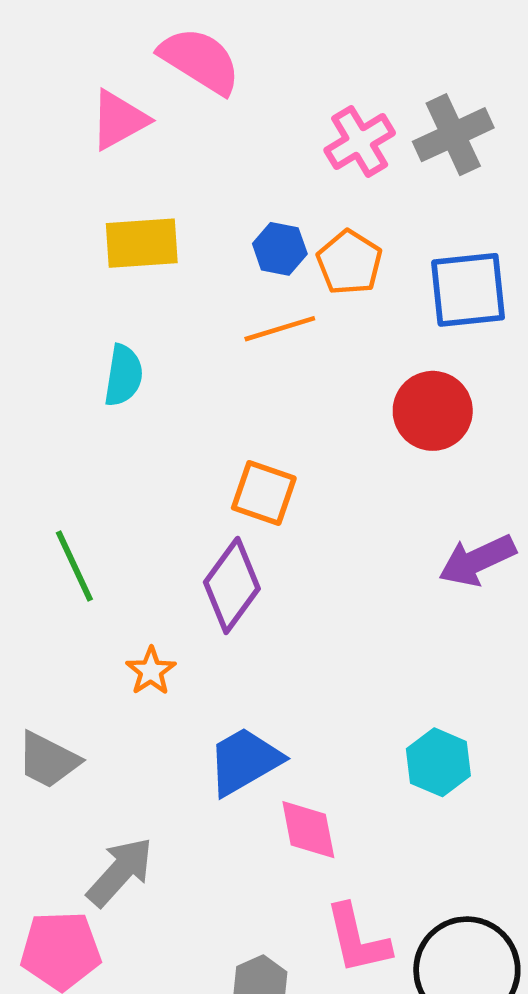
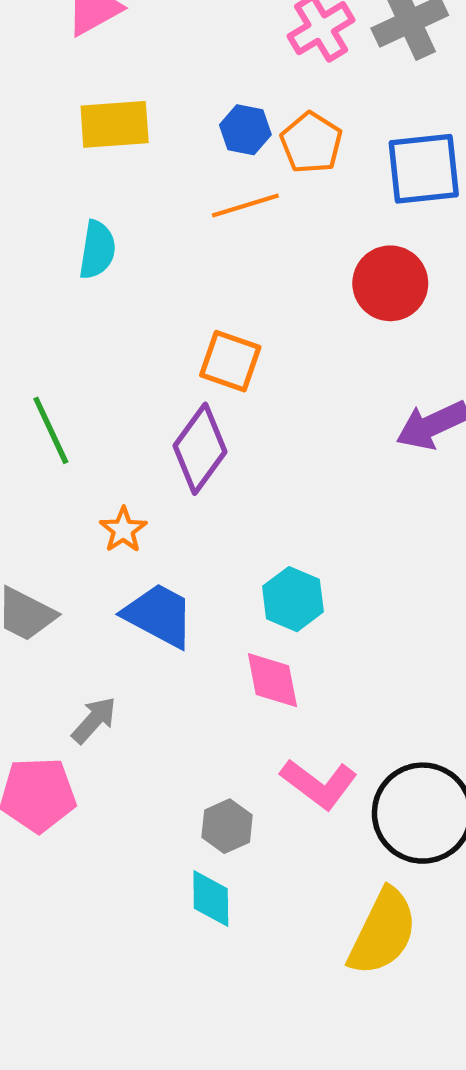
blue trapezoid: (244, 761) -> (159, 615), moved, turned 58
cyan hexagon: (438, 762) -> (293, 599), moved
gray arrow: (120, 872) -> (94, 720), size x0.7
pink L-shape: (357, 939) -> (319, 784), turned -40

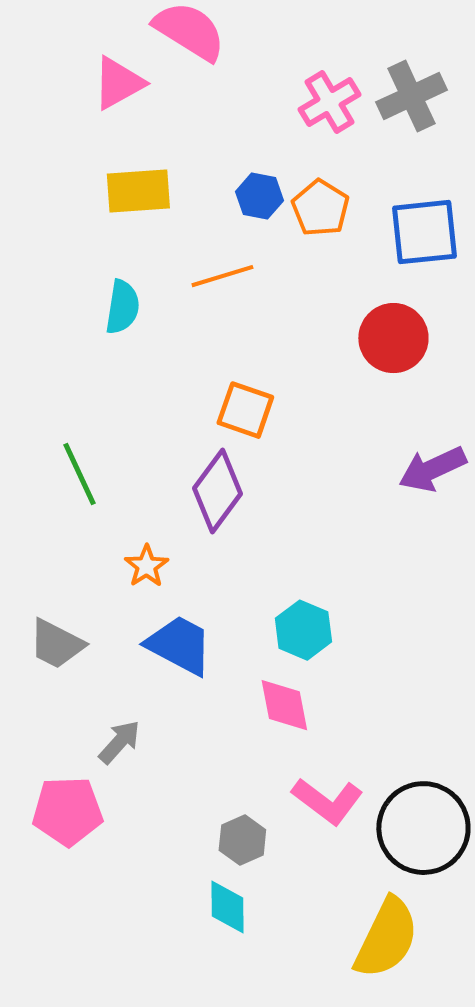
orange line: (245, 205) -> (222, 276), moved

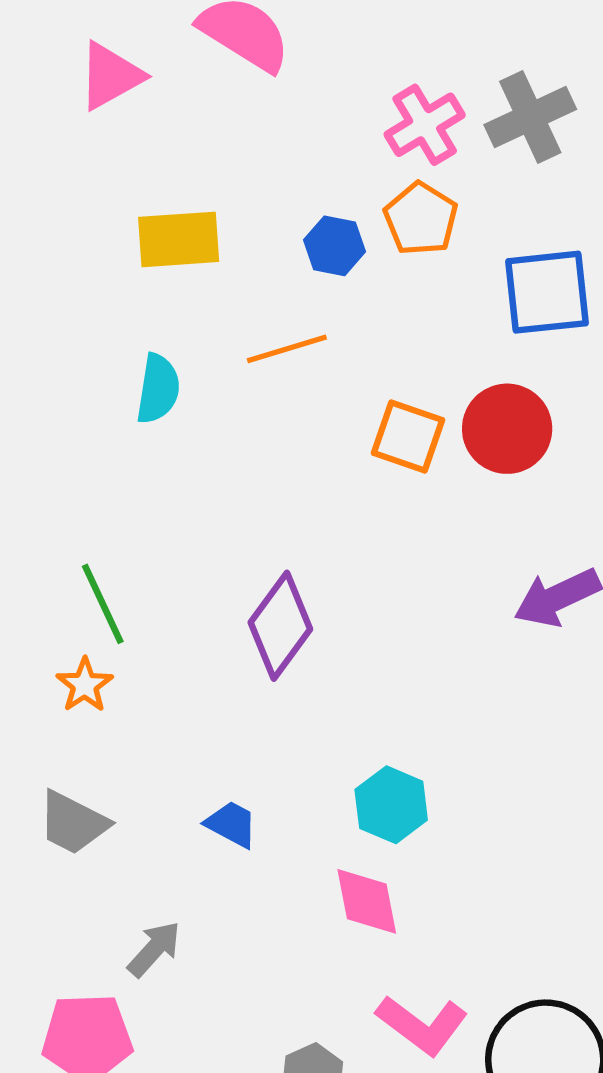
pink triangle: (118, 83) -> (110, 76), moved
orange pentagon: (320, 208) -> (421, 219), moved
orange square: (245, 410) -> (408, 436), moved
orange star: (146, 566) -> (85, 685), moved
blue trapezoid: (179, 645) -> (231, 824), size x0.6

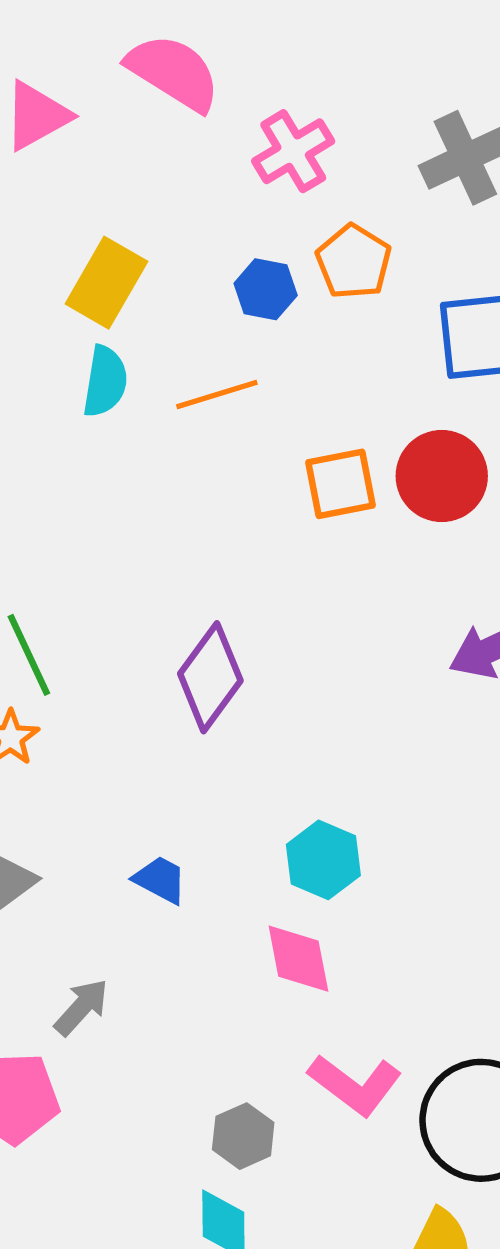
pink cross: (425, 125) -> (293, 151), moved
yellow rectangle: (179, 239) -> (106, 283), turned -56
cyan semicircle: (158, 389) -> (105, 381), moved
orange square: (408, 436) -> (341, 484), turned -30

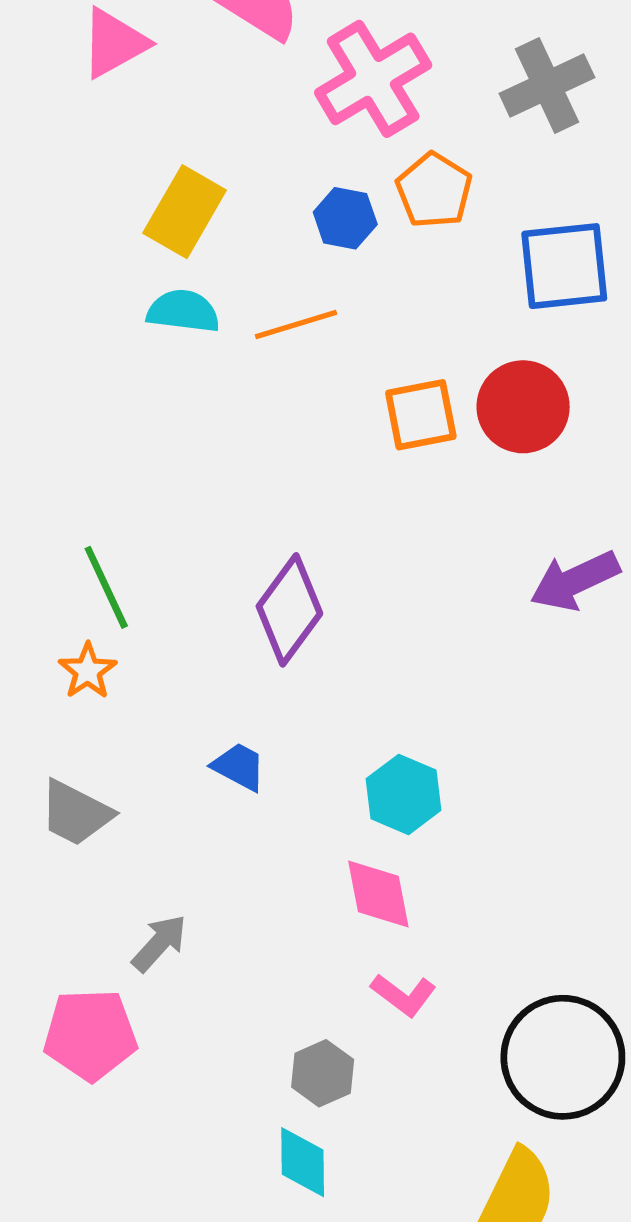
pink cross: (293, 151) -> (373, 79), size x1.4
cyan semicircle: (105, 381) -> (183, 311), turned -92
blue trapezoid: (160, 880) -> (239, 767), moved
pink L-shape: (355, 1085) -> (404, 995), moved, size x0.7

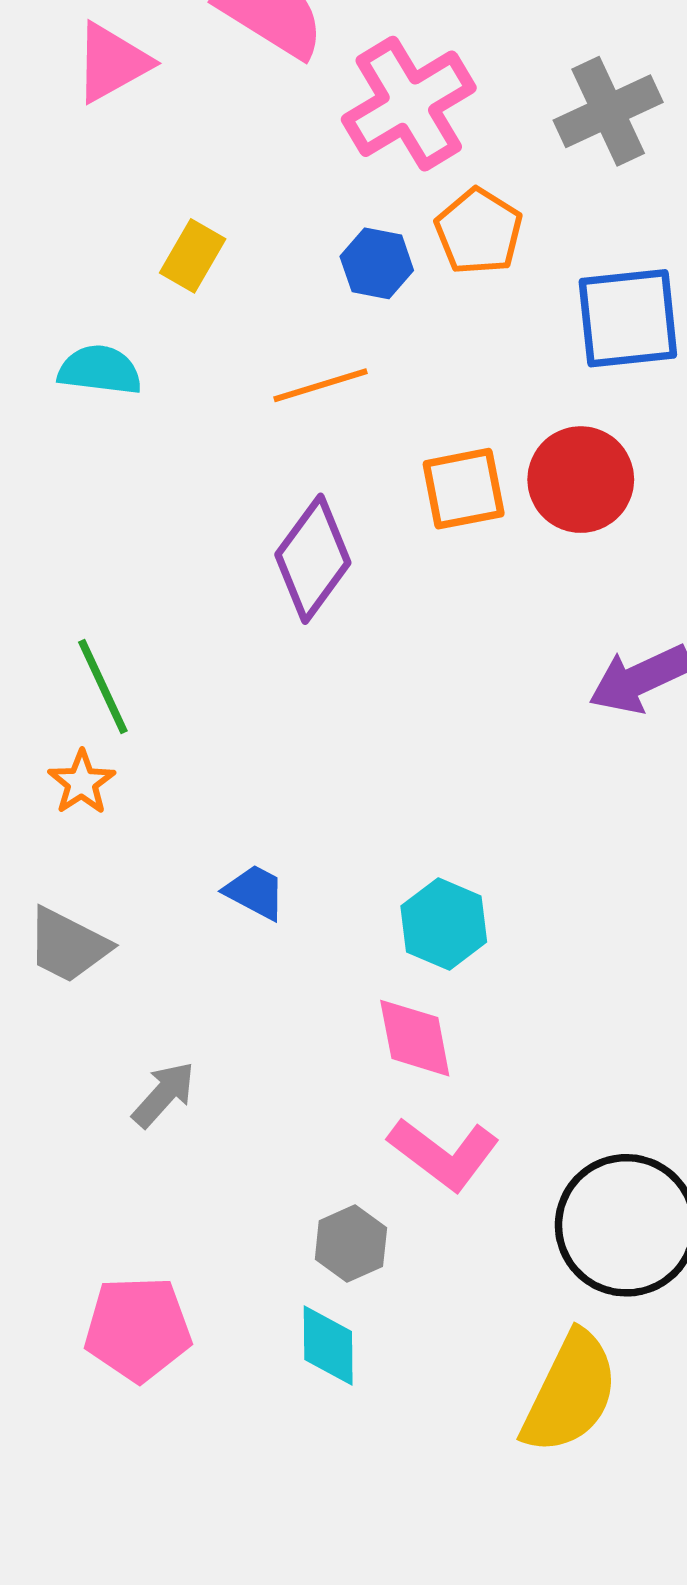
yellow rectangle: (185, 212) -> (193, 256), size x0.7
cyan semicircle: (183, 311) -> (100, 370), moved
purple diamond: (289, 610) -> (313, 559), moved
pink L-shape: (404, 995) -> (444, 1154), size x1.5
pink pentagon: (90, 1035) -> (138, 1329), moved

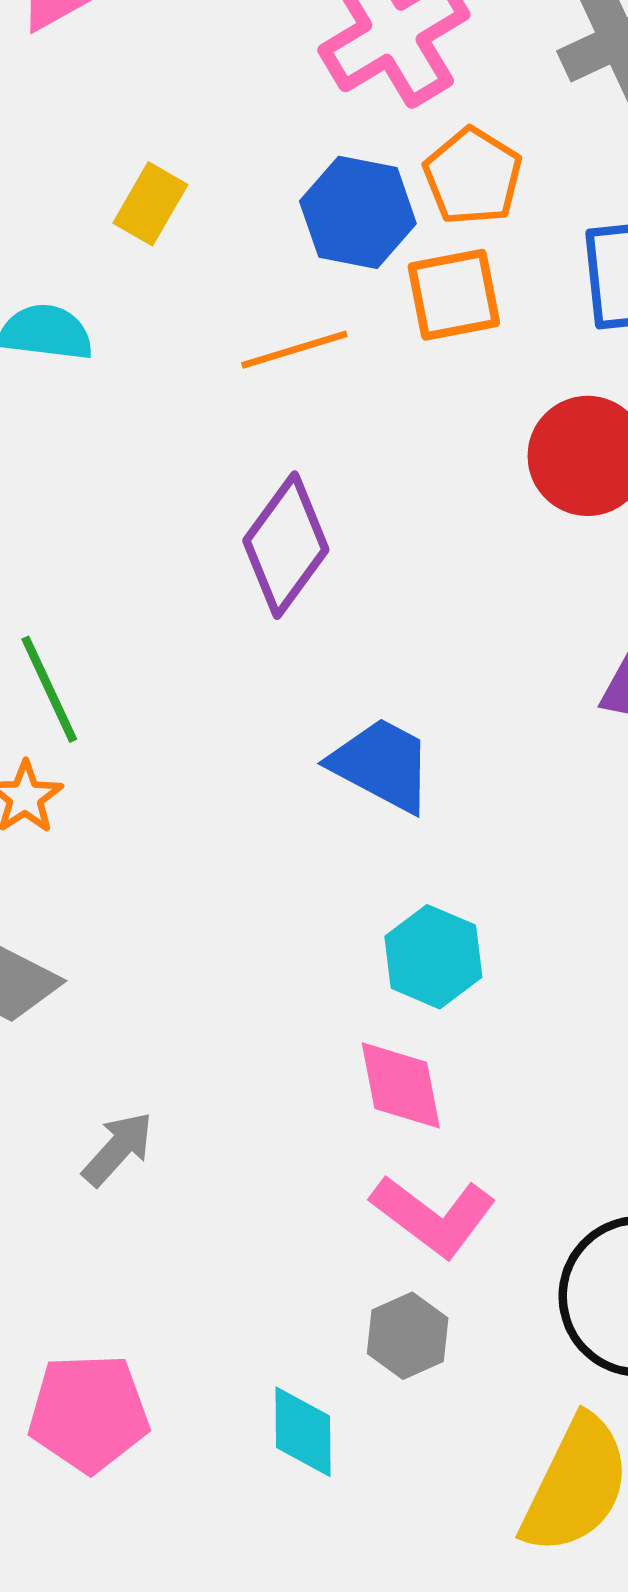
blue hexagon: (377, 263) -> (358, 212), size x1.4
orange square: (464, 489) -> (454, 295), moved
blue trapezoid: (255, 892) -> (382, 765), moved, size x1.5
gray hexagon: (351, 1244) -> (408, 1336), moved

